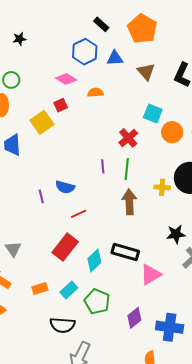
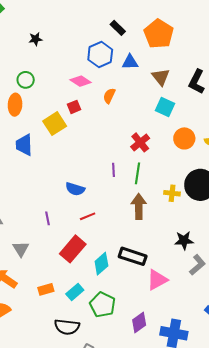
orange semicircle: (95, 92) -> (109, 96), turned -63
cyan square: (153, 113) -> (165, 107), moved
purple line: (41, 196) -> (47, 218), moved

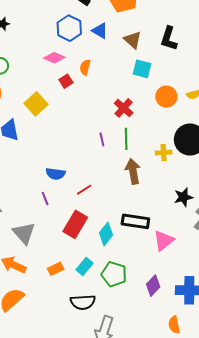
blue triangle: (130, 62) -> (100, 31), turned 42
red square: (74, 107) -> (66, 81), moved
blue semicircle: (75, 189) -> (56, 174), moved
gray triangle: (21, 249) -> (24, 233), size x1.4

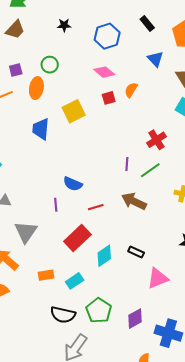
blue hexagon: (69, 28) -> (107, 36), moved
green line: (126, 139) -> (150, 170), turned 40
brown arrow: (133, 171) -> (134, 201), moved, turned -70
black rectangle: (135, 221) -> (136, 252), size x0.6
green pentagon: (114, 274) -> (99, 311), moved

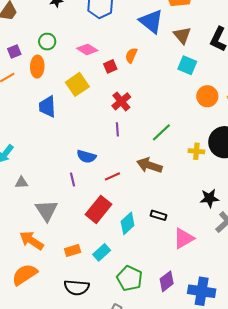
blue triangle: (155, 59) -> (151, 21), size x1.5
pink diamond: (104, 72) -> (87, 49), moved
red cross: (156, 140) -> (121, 101), moved
purple line: (127, 164) -> (117, 129), moved
black semicircle: (63, 315) -> (77, 287), moved

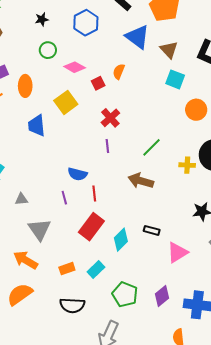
green circle: (47, 42) -> (48, 50), moved
red line: (112, 176) -> (94, 193), moved, turned -70
gray triangle: (21, 183) -> (21, 199), moved

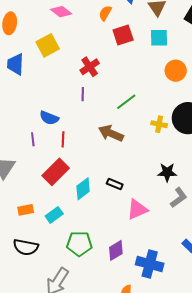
orange semicircle: (119, 72) -> (105, 13), moved
cyan square: (175, 79) -> (159, 38), turned -30
red square: (98, 83) -> (123, 35), moved, size x1.5
green pentagon: (125, 294) -> (79, 244), turned -30

